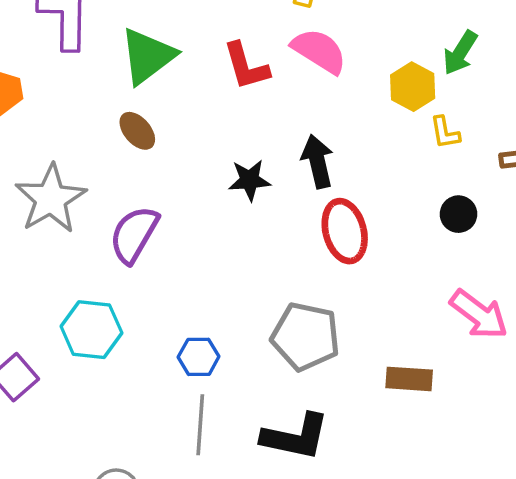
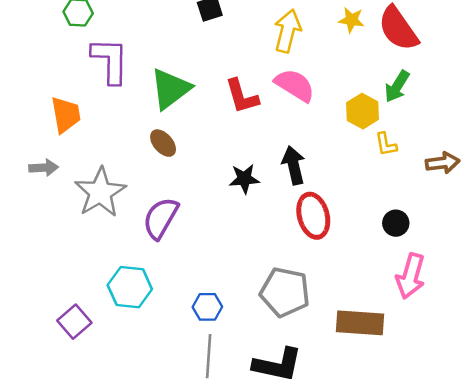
black circle: (459, 214) -> (396, 223), moved
pink arrow: (479, 314) -> (411, 276), turned 69
brown rectangle: (409, 379) -> (360, 323), size x1.4

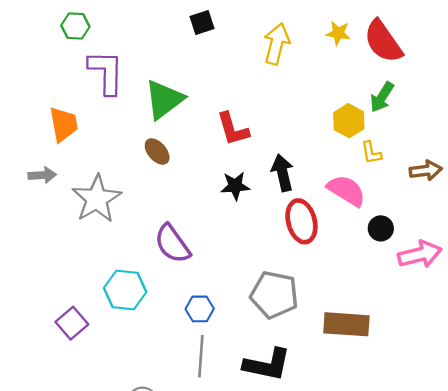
pink semicircle: (295, 85) -> (346, 191), moved
red L-shape: (242, 96) -> (233, 129), moved
purple semicircle: (161, 218) -> (172, 244), moved, turned -66
pink arrow: (411, 276) -> (420, 254), moved, turned -120

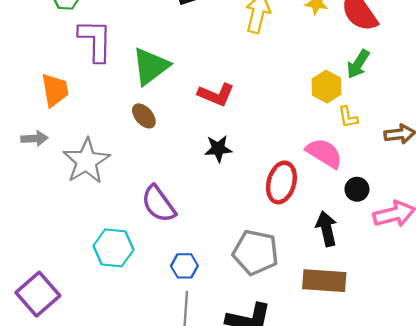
red L-shape: (233, 129) -> (216, 95), turned -51
black arrow: (283, 173) -> (327, 229), moved
red ellipse: (301, 221) -> (281, 182), turned 30
purple square: (72, 323) -> (38, 294), moved, size x1.4

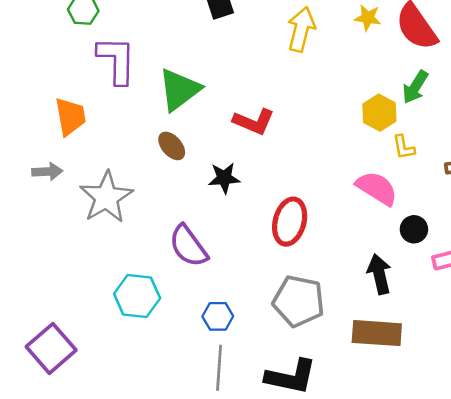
black star: (218, 149) -> (224, 178), moved
red ellipse: (281, 182) -> (290, 222), moved

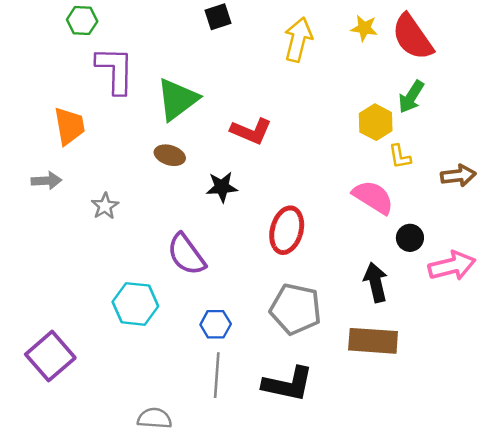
brown ellipse: (172, 146) -> (170, 155), turned -32
gray star: (106, 197) -> (105, 206), size x0.5

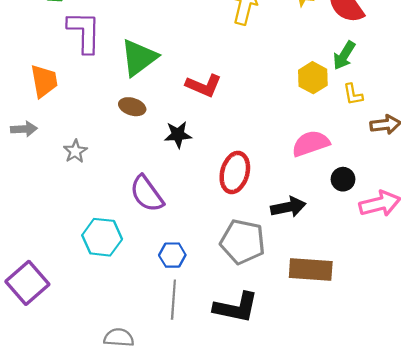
yellow L-shape: (400, 156) -> (353, 94), moved
pink semicircle: (373, 197) -> (311, 143), turned -51
black arrow: (376, 282) -> (288, 207), moved, turned 92

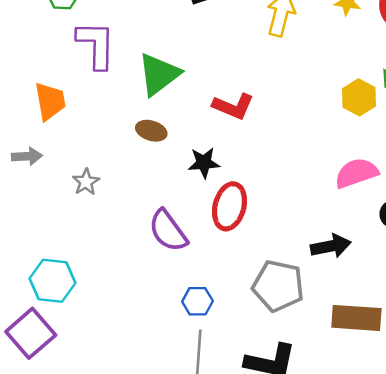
red ellipse: (235, 172) -> (229, 206), moved
cyan hexagon: (102, 237) -> (53, 281), moved

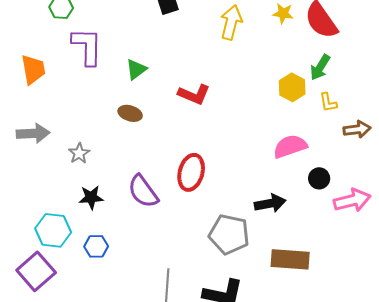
green triangle: (159, 74) -> (136, 69), size x0.6
orange trapezoid: (50, 101) -> (33, 69), moved
gray arrow: (27, 156) -> (33, 133), size x1.4
black star: (204, 163) -> (91, 197), moved
blue hexagon: (197, 301) -> (96, 246), moved

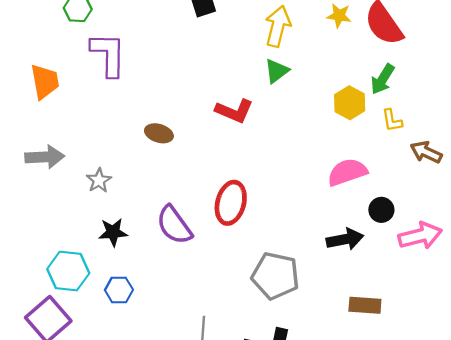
green triangle: (136, 69) -> (277, 71), moved
brown arrow: (357, 129) -> (426, 152), turned -148
black arrow: (270, 203) -> (345, 239), moved
brown rectangle: (290, 259) -> (365, 305), moved, size x0.7

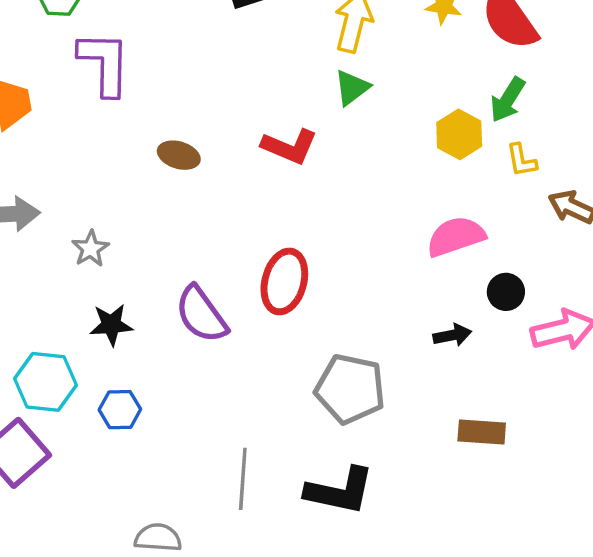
brown ellipse: (159, 133) -> (179, 155), moved
black arrow: (345, 239) -> (452, 335), size x0.7

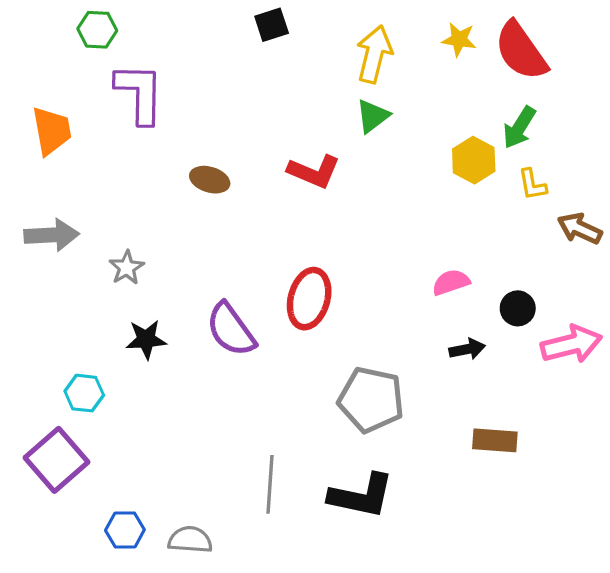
pink semicircle: (456, 236) -> (451, 282), moved, size x0.7
cyan hexagon: (45, 382) -> (84, 393), size x0.7
blue hexagon: (120, 410) -> (125, 530), moved

